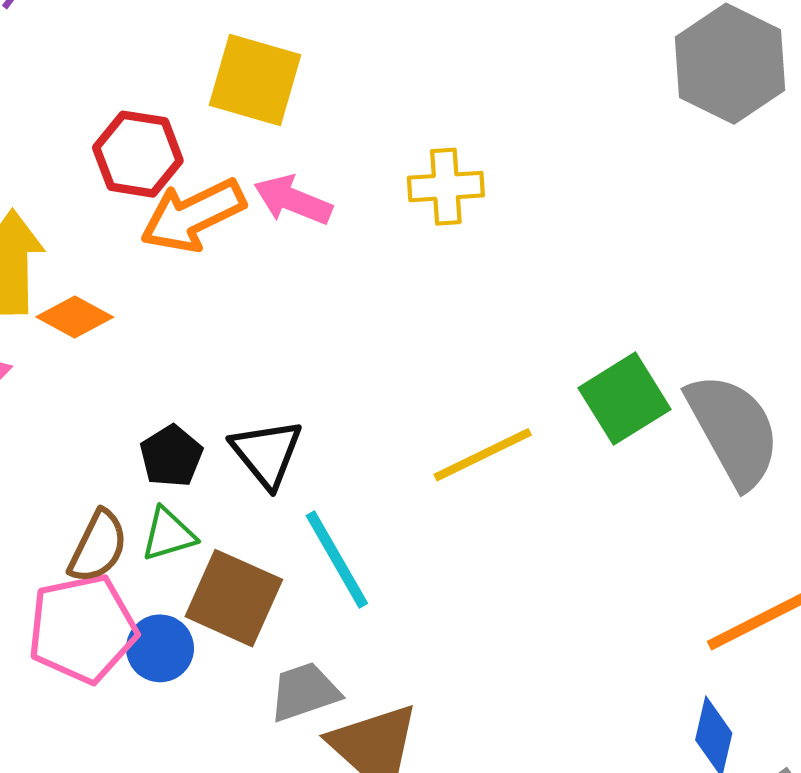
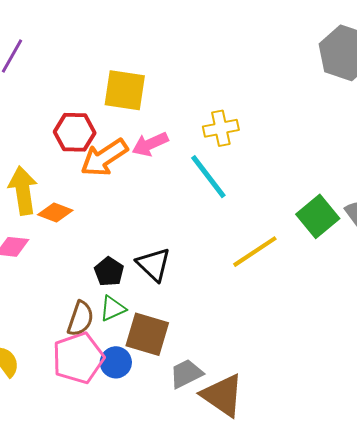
pink arrow: (293, 200) -> (150, 144), turned -39
cyan line: (337, 560) -> (208, 177), moved

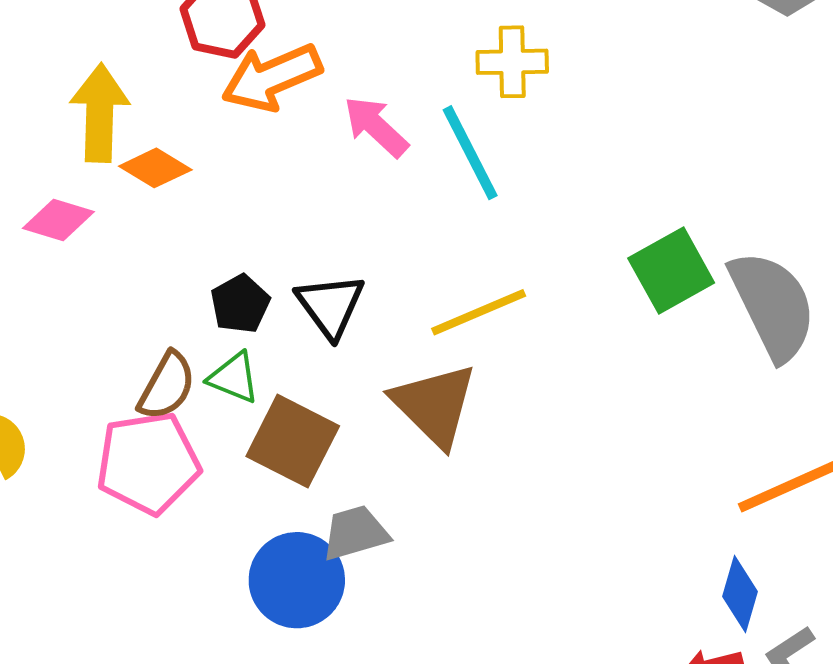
pink arrow: (150, 144) -> (376, 127), moved, turned 57
yellow line: (255, 252) -> (479, 312), moved
green triangle: (113, 308) -> (234, 378), turned 36
blue circle: (116, 362) -> (297, 580), moved, size x1.5
brown triangle: (222, 395) -> (434, 405), moved

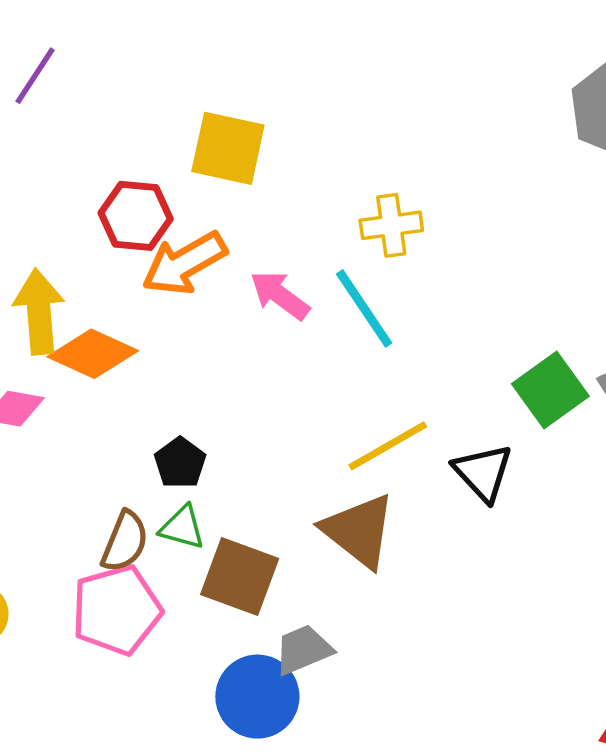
orange diamond: (155, 168) -> (93, 354), size x1.4
black triangle: (330, 306) -> (483, 473), moved

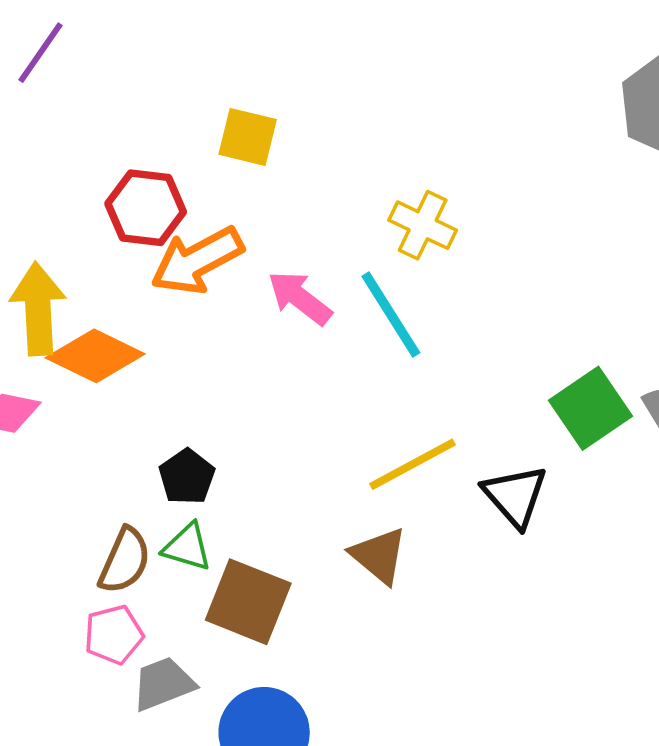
yellow square: (228, 148) -> (248, 137), size x0.7
yellow cross: (391, 225) -> (423, 225), turned 32
brown triangle: (359, 531) -> (379, 555), size x0.7
pink pentagon: (117, 610) -> (114, 635), size x0.6
gray trapezoid: (303, 650) -> (163, 684), moved

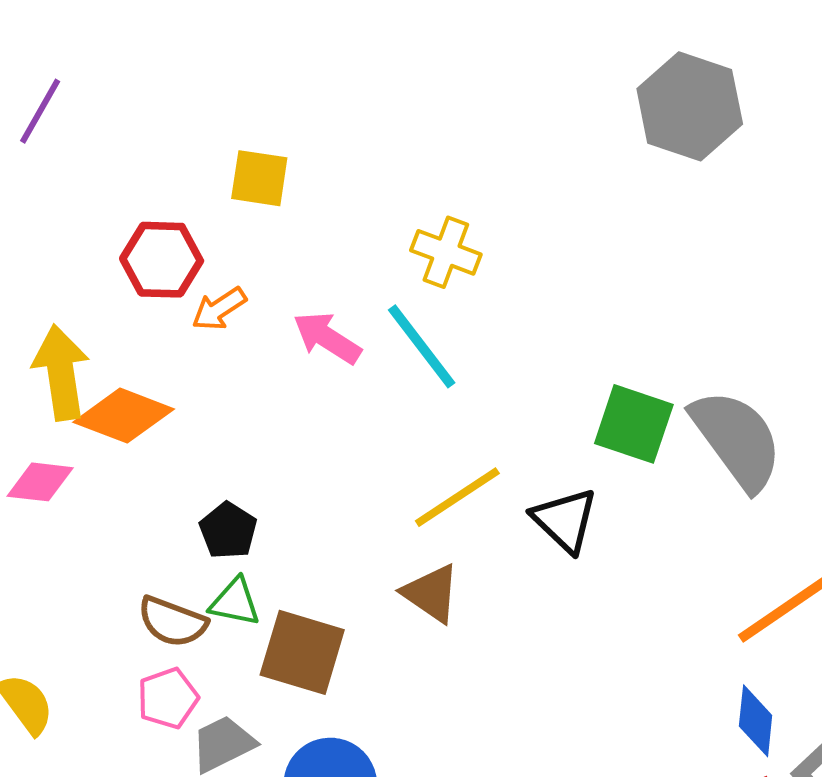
orange arrow: (197, 261) -> (219, 309), size x0.6
green square: (591, 408) -> (634, 424), turned -32
brown semicircle: (125, 561) -> (172, 622), turned 92

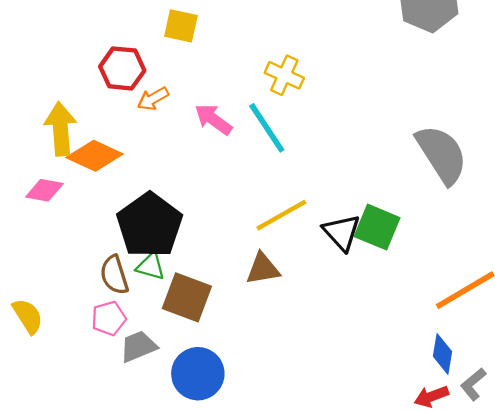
green square: (634, 424) -> (377, 227), moved
gray semicircle: (737, 440) -> (442, 154), moved
black pentagon: (228, 531) -> (150, 225), size x2.0
brown triangle: (431, 593) -> (263, 269), turned -48
brown semicircle: (172, 622) -> (114, 275), turned 48

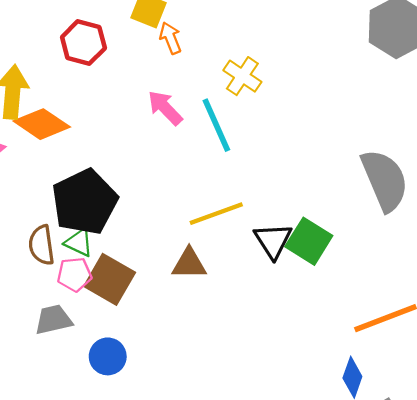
orange arrow: (153, 99) -> (170, 38), moved, turned 88
pink pentagon: (109, 318) -> (74, 274), moved
blue circle: (198, 374) -> (108, 356), size x0.7

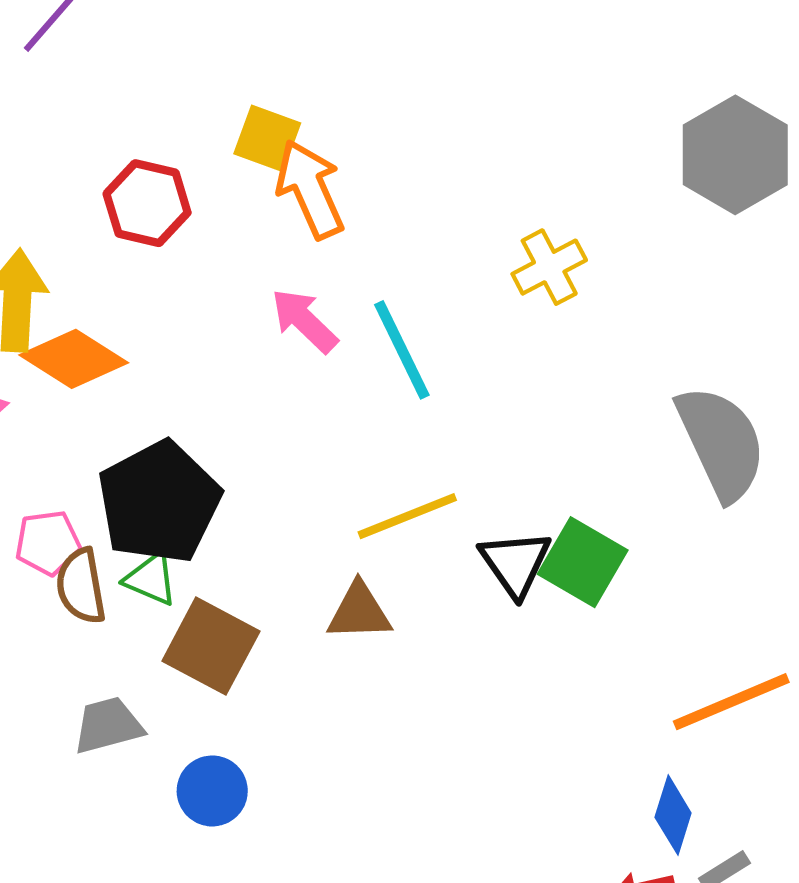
orange arrow: (170, 38) -> (310, 189), size x1.6
yellow cross: (242, 76) -> (549, 267), moved, turned 30
pink pentagon: (74, 274) -> (48, 543), moved

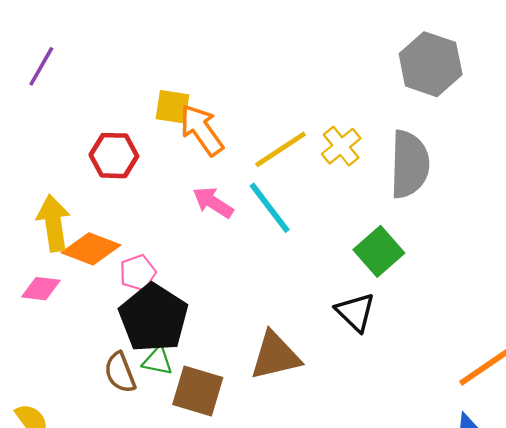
gray semicircle: (721, 443) -> (409, 164), moved, turned 38
yellow line: (407, 516) -> (281, 149), moved
pink pentagon: (48, 543) -> (138, 273), moved
green square: (583, 562) -> (379, 251), moved, turned 30
brown triangle: (359, 612) -> (275, 356), size x1.4

